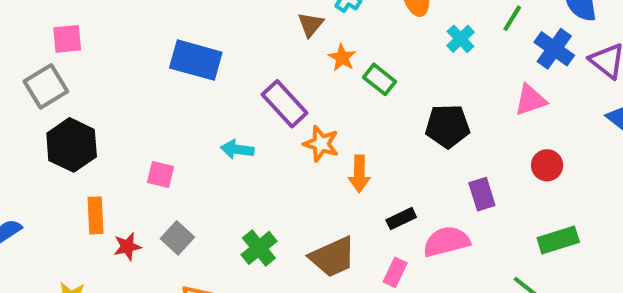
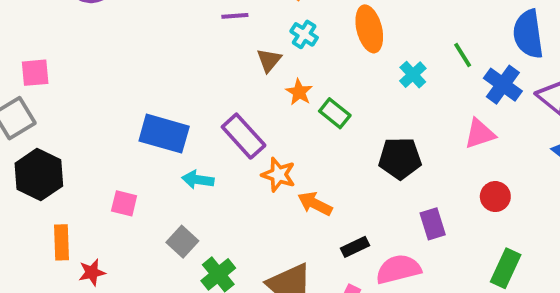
green line: (512, 18) -> (463, 55), turned -64
blue rectangle: (196, 60) -> (164, 134), moved
orange arrow: (359, 174) -> (315, 204), turned 116
gray square: (177, 238) -> (182, 242), moved
green rectangle: (558, 240) -> (506, 268), turned -48

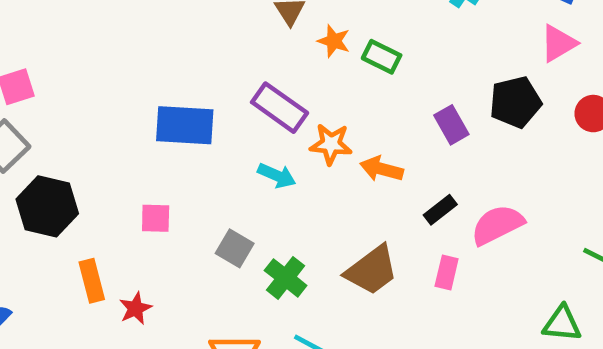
black pentagon: (400, 158) -> (515, 102), moved
cyan arrow: (198, 180) -> (277, 176), moved, turned -152
purple rectangle: (433, 224) -> (451, 125), moved

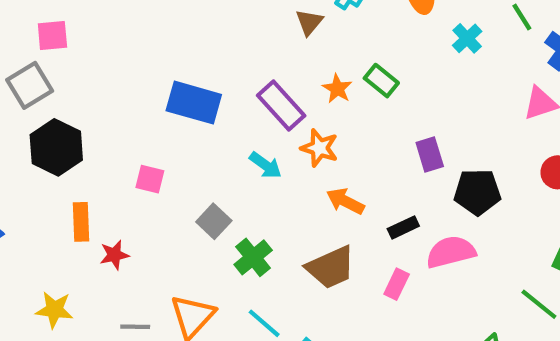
orange star: (334, 41) -> (337, 89), moved
black pentagon: (515, 102) -> (477, 192), moved
orange arrow: (382, 169) -> (345, 201), moved

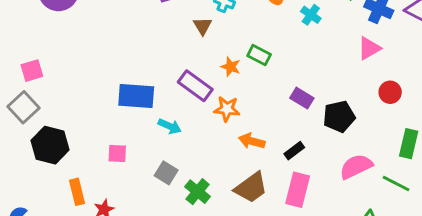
purple rectangle: (430, 154) -> (302, 98), turned -30
cyan arrow: (265, 165) -> (170, 126), moved
pink semicircle: (451, 252) -> (356, 167), moved
pink rectangle: (397, 284) -> (298, 190), size x1.6

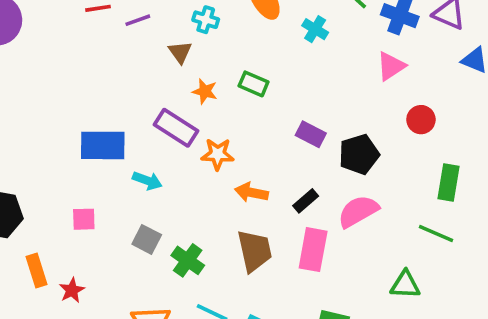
orange star: (231, 67) -> (205, 91), moved
pink semicircle: (356, 167) -> (358, 211), moved
brown trapezoid: (251, 188) -> (254, 251), turned -63

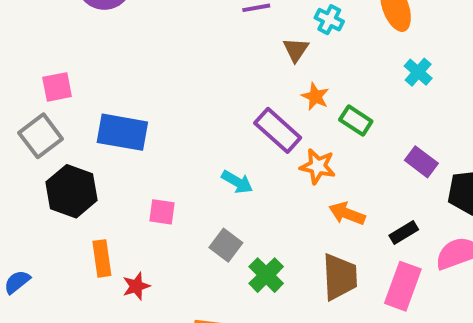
cyan cross: (315, 29) -> (418, 72), moved
green rectangle: (254, 84) -> (356, 121), moved
blue rectangle: (103, 145) -> (122, 132), moved

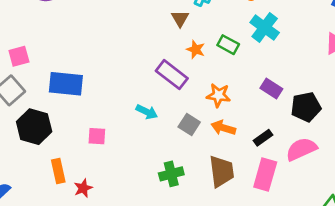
cyan cross: (418, 72) -> (265, 27), size x1.5
green rectangle: (356, 121) -> (228, 45), moved
orange star: (318, 166) -> (218, 95), moved
gray square: (226, 245) -> (189, 124), moved
green cross: (266, 275) -> (171, 174), turned 35

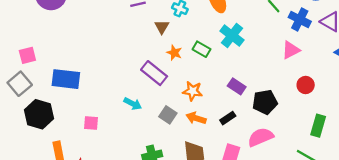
black rectangle: (263, 138) -> (228, 118), moved

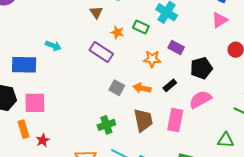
brown triangle: (162, 27) -> (96, 12), moved
purple rectangle: (237, 86) -> (176, 48), moved
orange star: (193, 91) -> (152, 59), moved
cyan arrow: (133, 104) -> (53, 46), moved
pink square: (91, 123) -> (35, 103), moved, size x1.6

